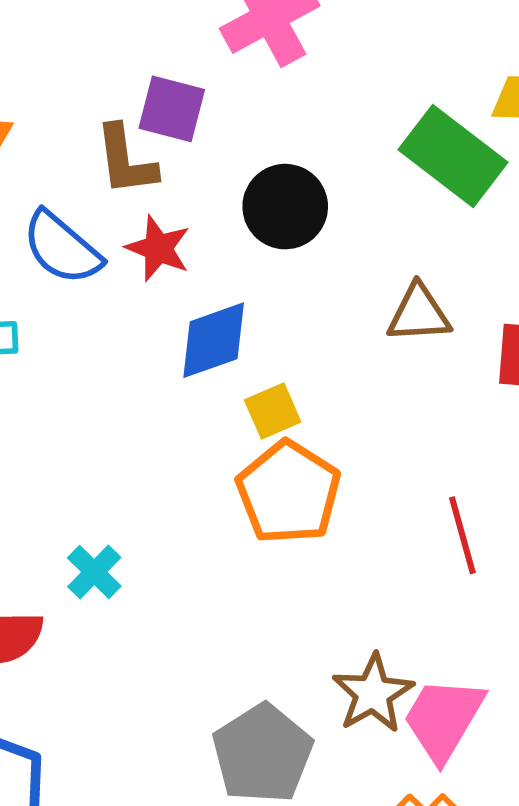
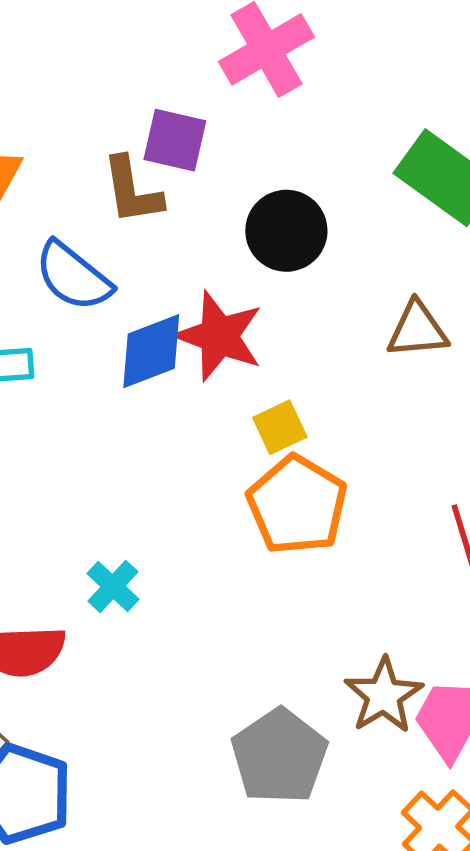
red star: (158, 248) -> (219, 336), moved, size x1.4
blue diamond: (214, 340) -> (151, 351), moved

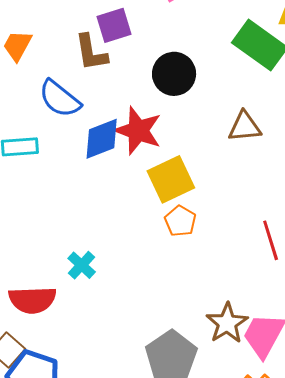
purple square: (175, 140) -> (114, 25), turned -30
yellow square: (280, 427) -> (171, 179), size x1.6
orange pentagon: (297, 505) -> (180, 221), size x0.6

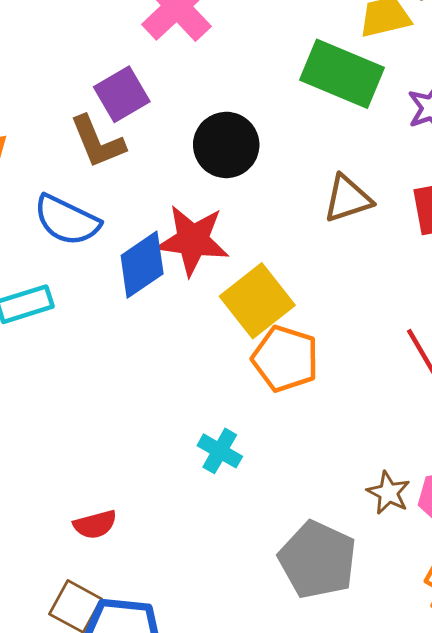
orange pentagon: (180, 221) -> (285, 359), size x1.4
cyan cross: (82, 265) -> (220, 451), moved
red semicircle: (32, 300) -> (95, 524), size x0.6
brown star: (227, 323) -> (388, 493), size x0.7

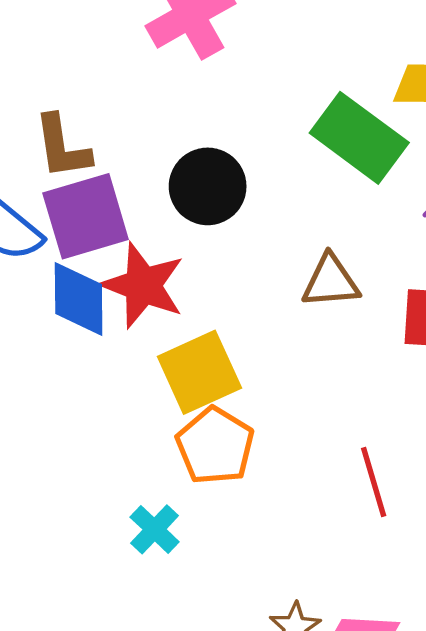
purple square: (122, 94) -> (86, 216), moved, size x1.4
blue diamond: (142, 265) -> (79, 299), turned -70
cyan cross: (220, 451) -> (155, 529), moved

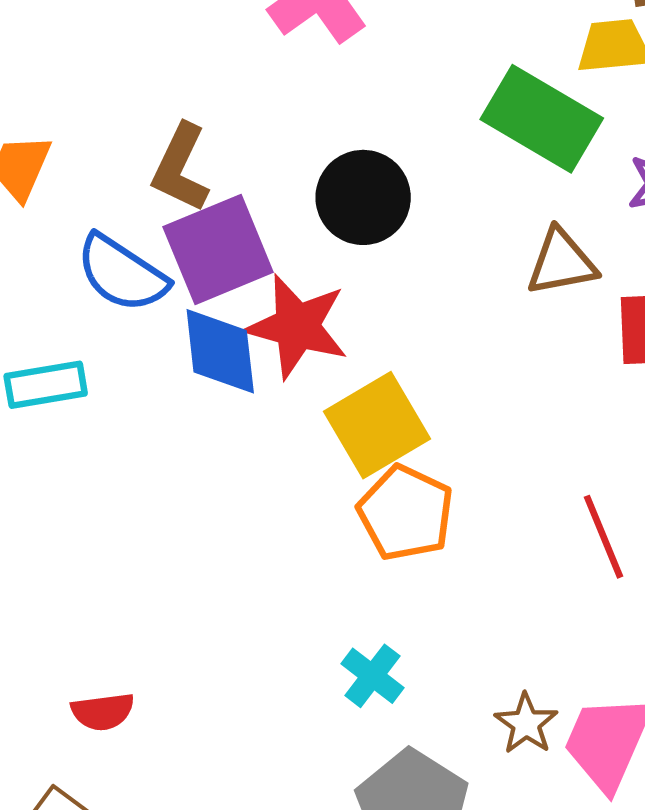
brown L-shape: (62, 147) -> (181, 168), turned 40
brown triangle: (331, 281) -> (561, 262), moved
cyan cross: (155, 529) -> (373, 676), moved

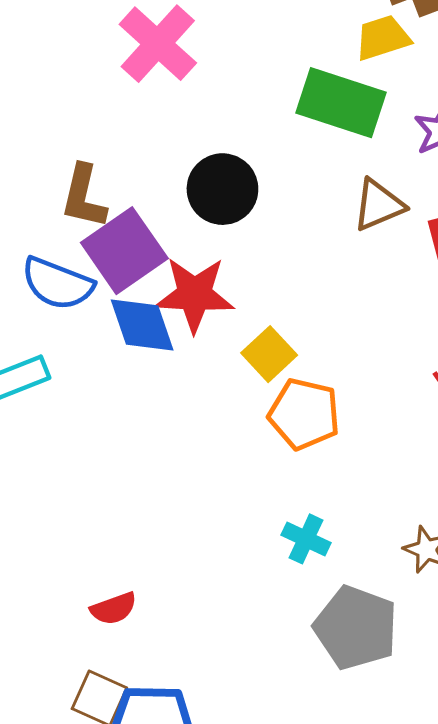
yellow square: (377, 425) -> (269, 354), size x0.7

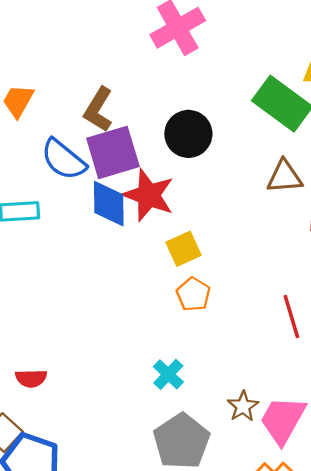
orange pentagon: (304, 414) -> (193, 294), size x0.7

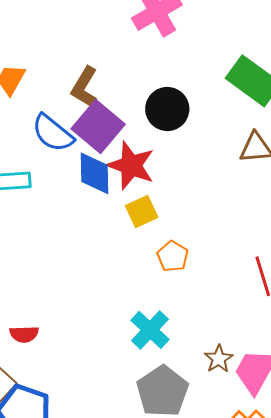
purple square: (113, 152) -> (98, 126), turned -33
yellow square: (184, 249) -> (142, 211), moved
cyan cross: (168, 374) -> (150, 330), size x1.4

